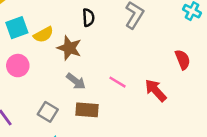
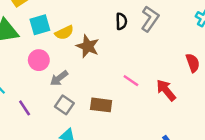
black semicircle: (88, 18) -> (121, 21), moved
gray arrow: (76, 81) -> (59, 78), moved, turned 102

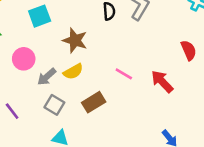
cyan square: (40, 25) -> (40, 16), moved
yellow semicircle: (64, 33) -> (73, 72), moved
brown rectangle: (101, 105) -> (94, 102), turned -35

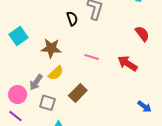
pink circle: (24, 59) -> (18, 95), moved
pink line: (124, 74) -> (92, 57), moved

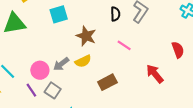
pink line: (92, 57) -> (124, 45), moved
brown rectangle: (78, 93) -> (107, 82), moved
gray square: (47, 103) -> (53, 90), moved

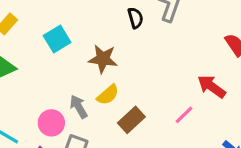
pink line: (124, 45) -> (184, 115), moved, turned -64
gray arrow: (61, 64) -> (79, 107), turned 112
brown rectangle: (107, 82) -> (131, 120), moved

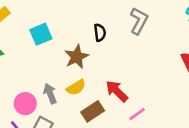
black semicircle: (135, 18) -> (100, 33), moved
brown star: (103, 59) -> (77, 57), turned 30
red arrow: (212, 87) -> (117, 91), moved

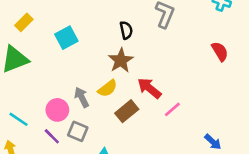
brown star: (77, 57) -> (121, 60), moved

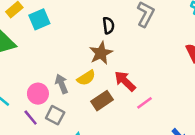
cyan square: (66, 38) -> (39, 19), moved

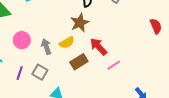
pink circle: (38, 94) -> (22, 40), moved
purple line: (31, 118) -> (20, 73), turned 56

